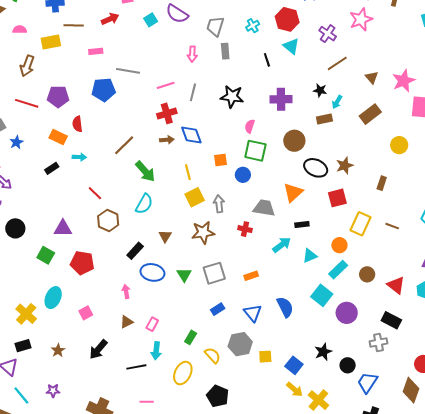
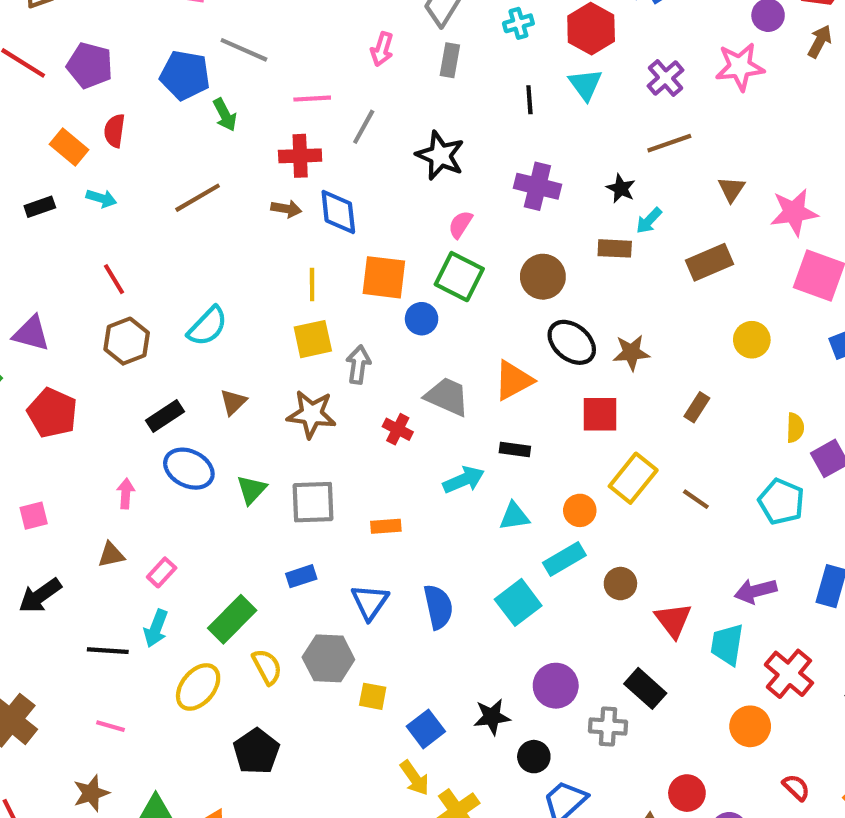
orange square: (220, 160) -> (384, 277), size x1.6
green arrow: (145, 171) -> (225, 115), moved, size x0.7
purple circle: (347, 313) -> (556, 686), moved
green rectangle: (191, 337) -> (232, 619), size x1.6

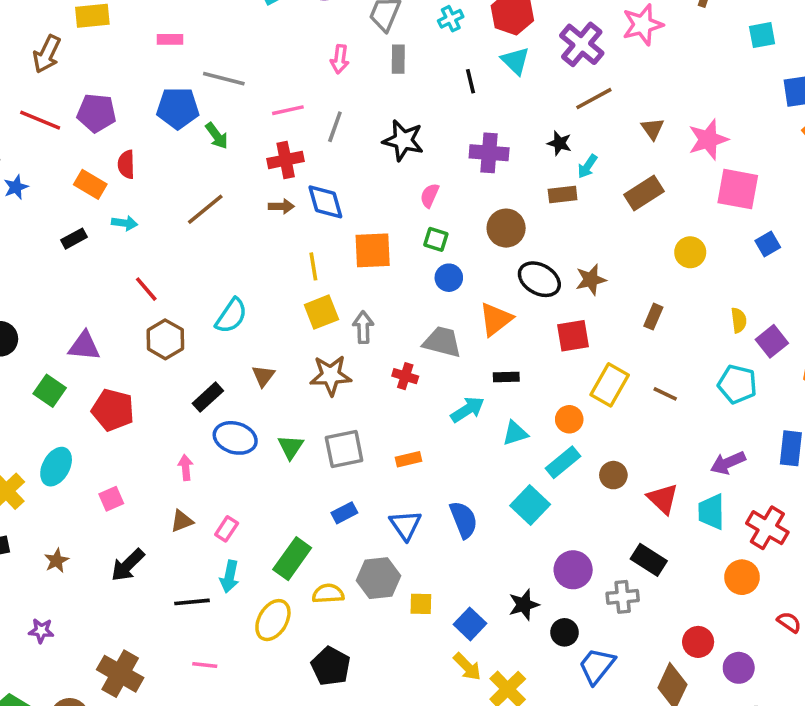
purple cross: (665, 78) -> (582, 44), size x1.4
green square: (459, 277) -> (436, 239), size x0.6
blue circle: (422, 319) -> (449, 278), moved
yellow semicircle: (267, 667) -> (328, 594), turned -56

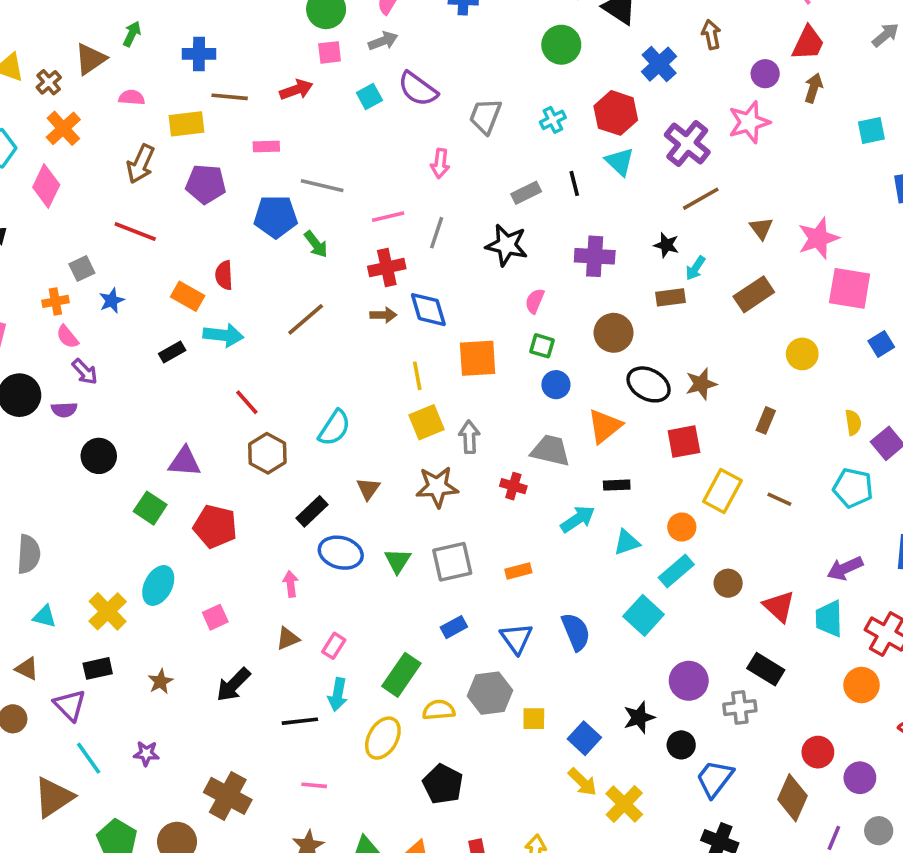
gray rectangle: (398, 59) -> (526, 193), moved, turned 64
purple pentagon: (97, 113) -> (206, 184), moved
cyan arrow: (125, 223) -> (223, 335), size x1.5

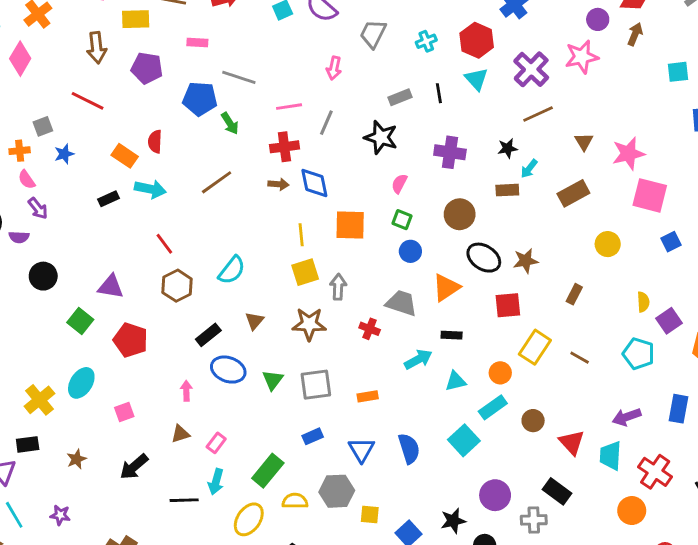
brown arrow: (141, 164) -> (97, 48), turned -36
black star: (666, 245) -> (508, 148), turned -30

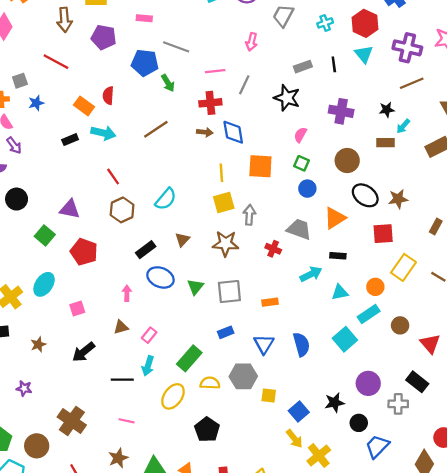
purple cross: (531, 69) -> (407, 48), turned -32

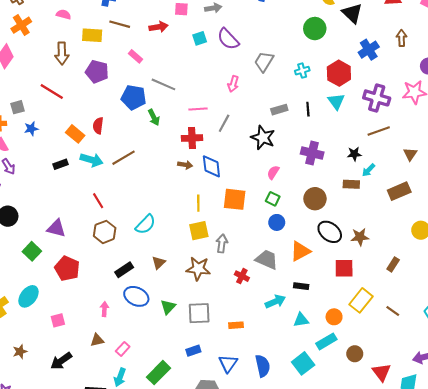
pink rectangle: (144, 18) -> (136, 56), turned 32
brown line: (156, 129) -> (123, 158), moved

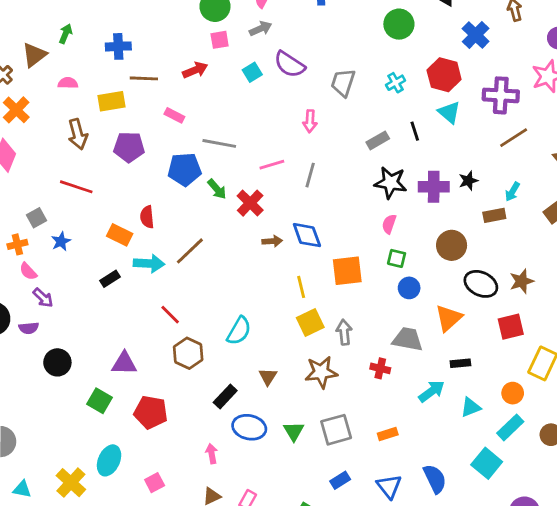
red cross: (192, 138) -> (250, 203), moved, turned -30
black star: (263, 138) -> (391, 183), moved
black star: (354, 154) -> (468, 181), moved

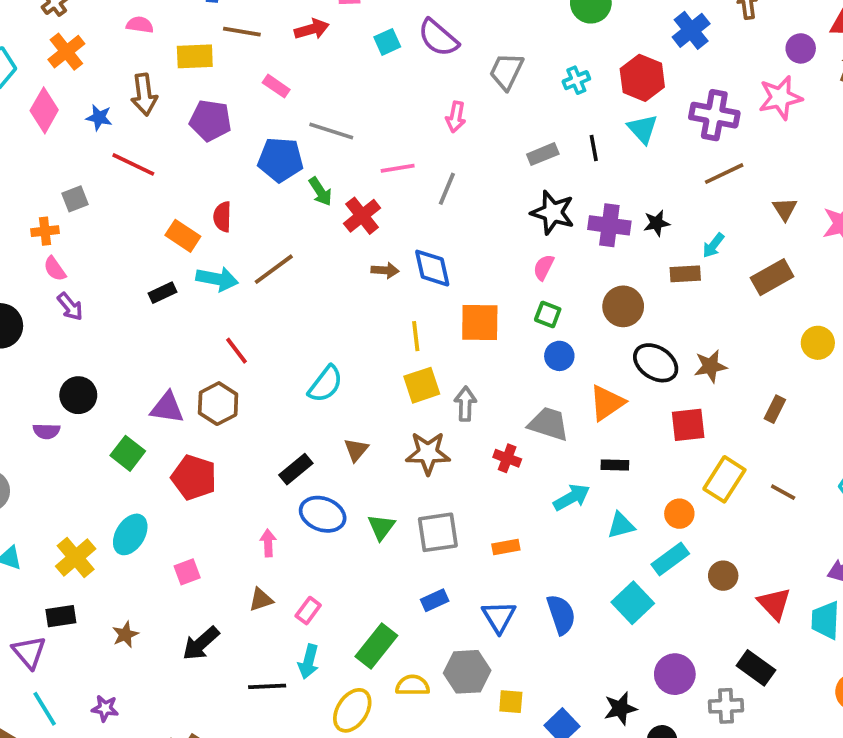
blue star: (61, 241) -> (99, 118), moved, turned 30
purple semicircle: (29, 328) -> (46, 431), moved
brown hexagon: (188, 353) -> (218, 404), moved

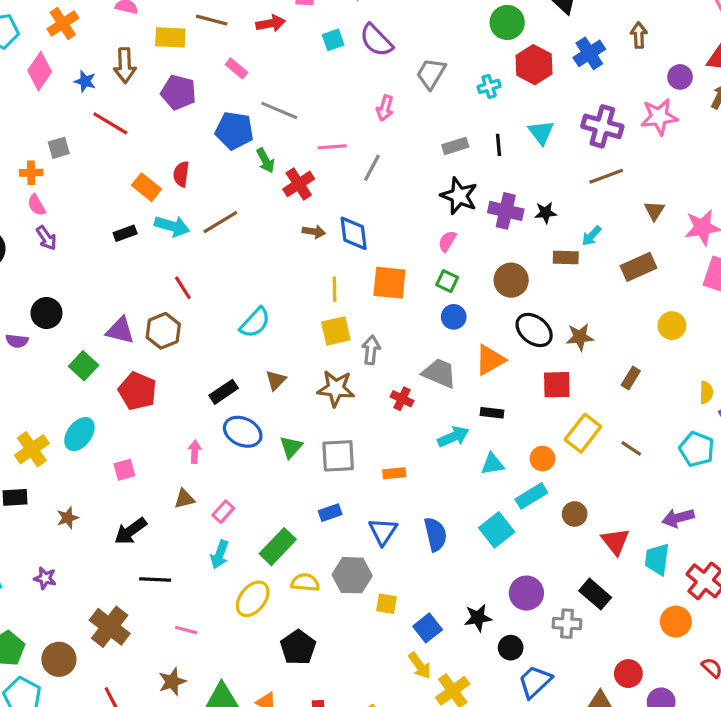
red hexagon: (642, 78) -> (534, 65), moved
black line: (267, 686) -> (155, 579), moved

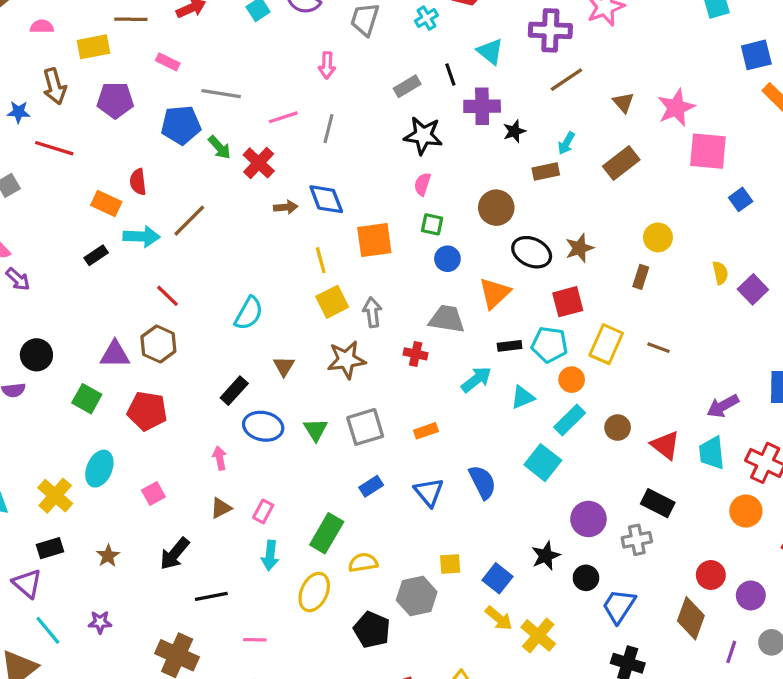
purple cross: (506, 211) -> (482, 106), moved
yellow circle: (672, 326) -> (658, 237), moved
cyan pentagon: (697, 449) -> (549, 345), moved
gray hexagon: (352, 575) -> (417, 596), moved

